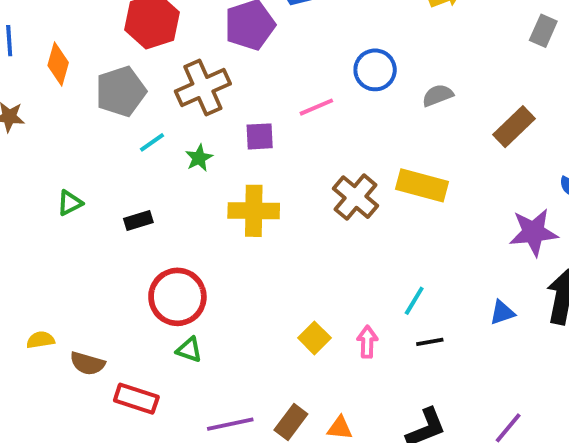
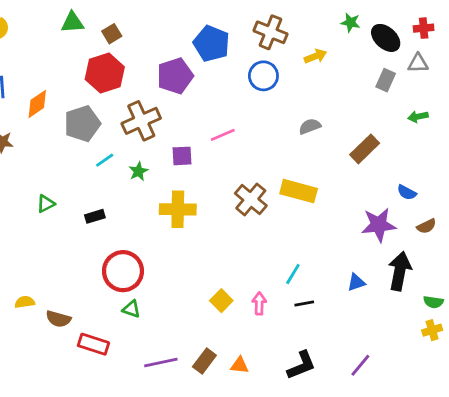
orange diamond: (58, 64) -> (37, 104), turned 40
blue circle: (375, 70) -> (263, 76), moved

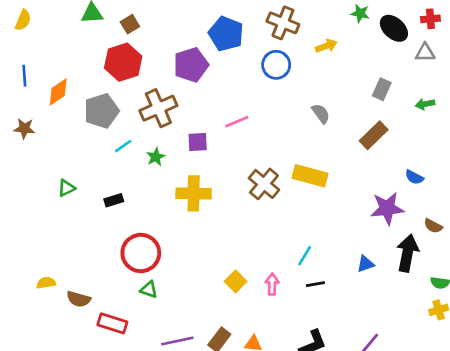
gray rectangle: (386, 80) -> (382, 89), moved
gray semicircle: (310, 126) -> (321, 114), turned 75
brown semicircle: (426, 226) -> (433, 226), moved, turned 54

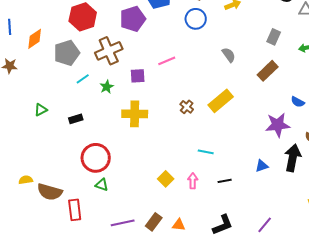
yellow rectangle: (310, 176) -> (221, 101), turned -55
brown cross: (264, 184) -> (187, 107), size x0.6
cyan line: (305, 256) -> (206, 152), moved, turned 70
brown semicircle: (79, 299) -> (50, 192), size x1.4
red rectangle: (112, 323) -> (75, 210), turned 65

